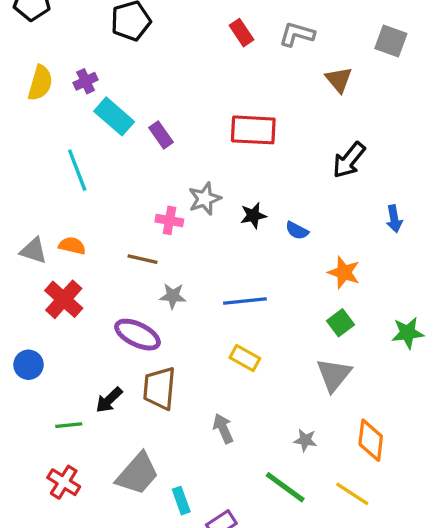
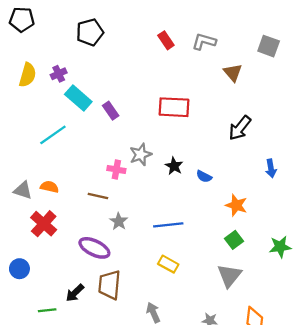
cyan line: (77, 170) -> (53, 135), turned 76
black star: (253, 215) -> (174, 166), turned -30
gray star: (173, 296) -> (119, 221), turned 30

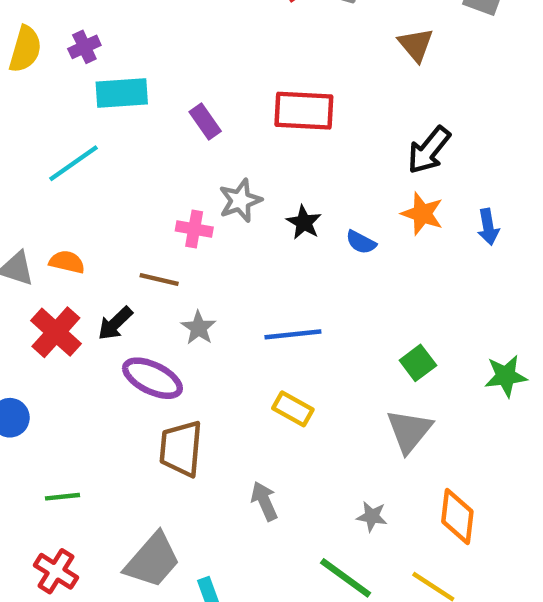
cyan rectangle: (78, 98) -> (122, 93), turned -45
purple rectangle: (111, 111) -> (205, 122), moved
orange star: (236, 205) -> (422, 214), moved
black arrow: (75, 293) -> (115, 323), moved

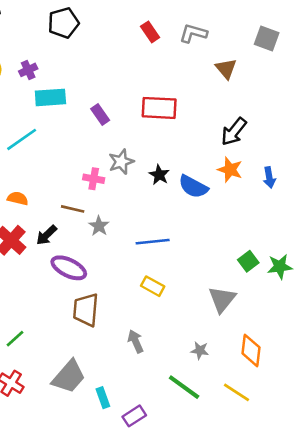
blue semicircle: (361, 242) -> (193, 187), size x1.6
gray star: (199, 328) -> (99, 226), moved
green square: (418, 363) -> (248, 261), moved
green line: (63, 497) -> (15, 339), turned -36

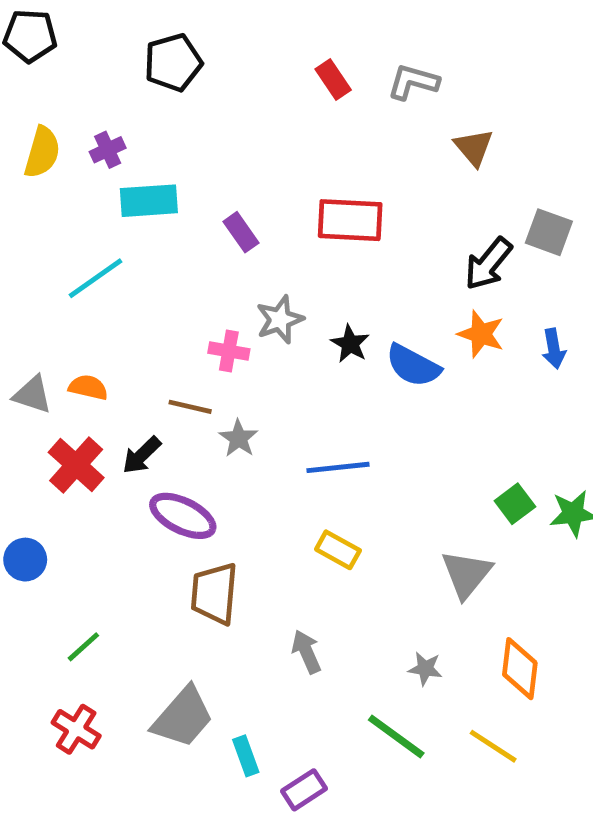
gray square: (267, 39) -> (549, 232), moved

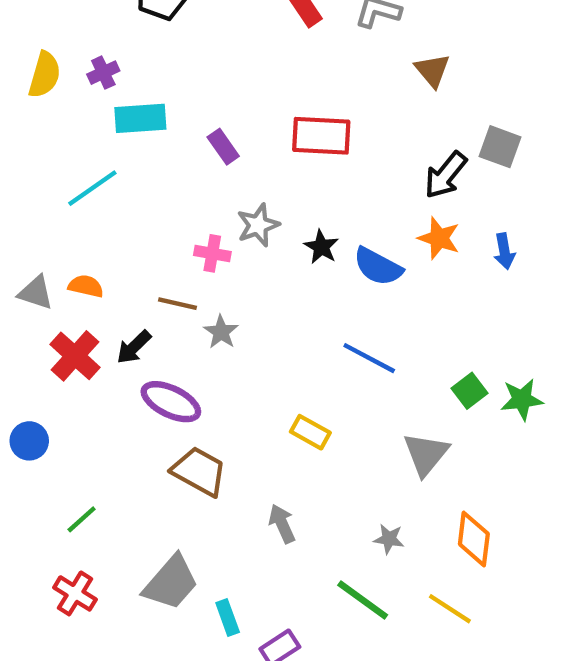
blue line: (338, 467) -> (369, 358), moved, turned 34
brown trapezoid: (214, 593) -> (199, 471), turned 114

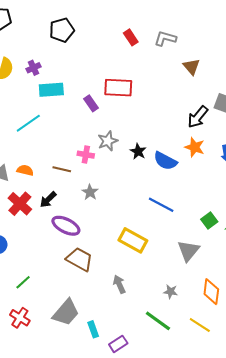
red rectangle: (321, 136) -> (118, 88), moved
brown line: (177, 304) -> (62, 169), moved
yellow rectangle: (310, 432) -> (133, 240), size x1.5

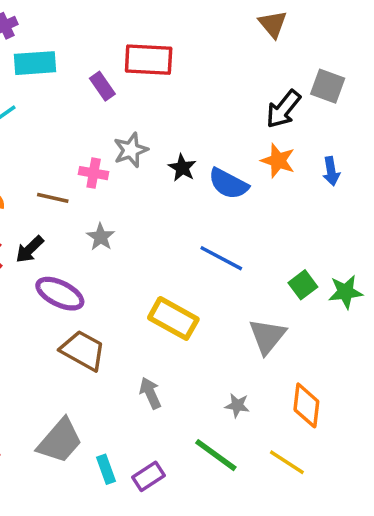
purple rectangle: (118, 344) -> (149, 476), moved

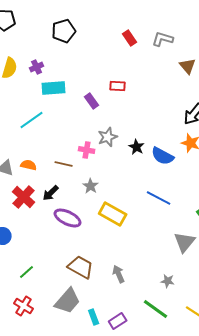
red rectangle: (149, 60) -> (118, 86), size x0.6
yellow rectangle: (173, 318) -> (113, 214), moved
brown trapezoid: (83, 350) -> (81, 267), moved

